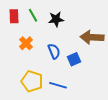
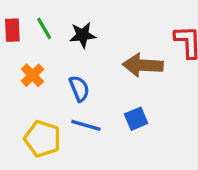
blue square: (74, 59) -> (136, 119), moved
blue line: (58, 85) -> (86, 125), moved

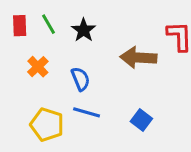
black star: (83, 35) -> (84, 30), turned -30
blue square: (136, 119) -> (141, 120), moved, turned -30

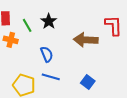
green line: (48, 24) -> (27, 25), moved
orange cross: (38, 67) -> (11, 40), moved, turned -32

